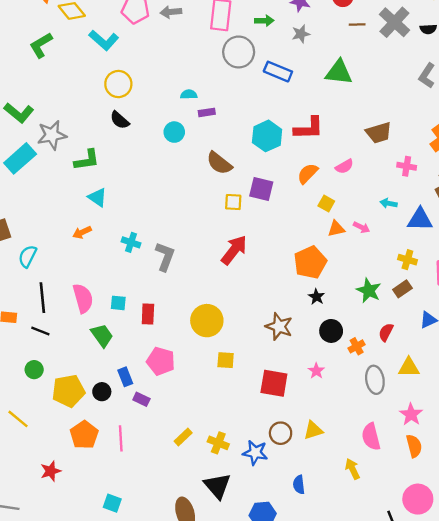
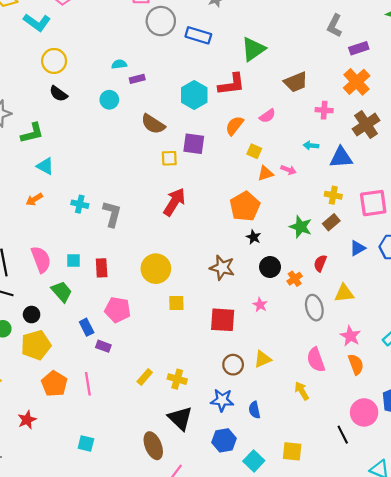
green triangle: (339, 72) -> (253, 49), moved, turned -36
black circle: (102, 392) -> (32, 315), moved
blue star: (255, 453) -> (222, 400), moved

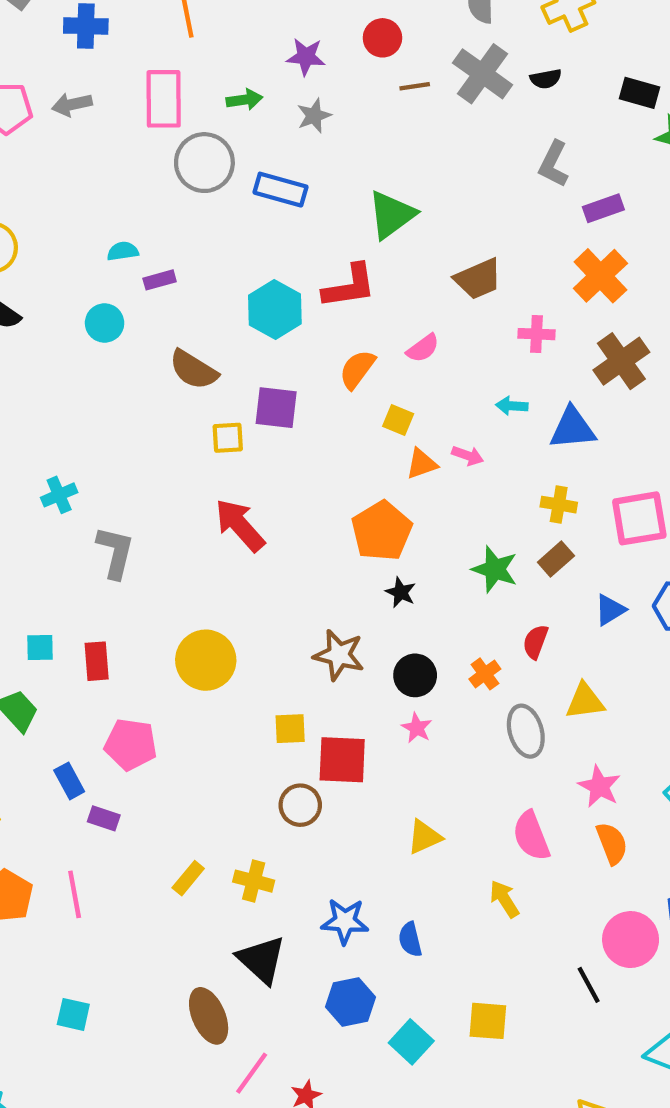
red arrow: (174, 202) -> (240, 525), turned -72
cyan cross: (80, 204) -> (59, 495), moved, turned -35
black circle: (270, 267) -> (415, 675), moved
yellow square: (176, 303) -> (290, 729), moved
brown circle: (233, 365) -> (300, 805), moved

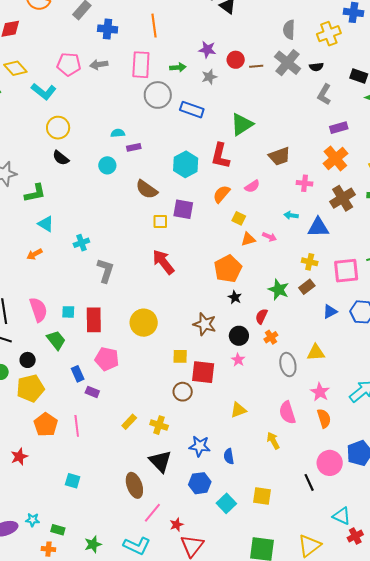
red circle: (382, 38) -> (236, 60), moved
gray L-shape: (554, 164) -> (324, 94), moved
red L-shape: (349, 286) -> (220, 156), turned 108
red semicircle: (535, 642) -> (261, 316), moved
red rectangle: (97, 661) -> (94, 320), size x1.4

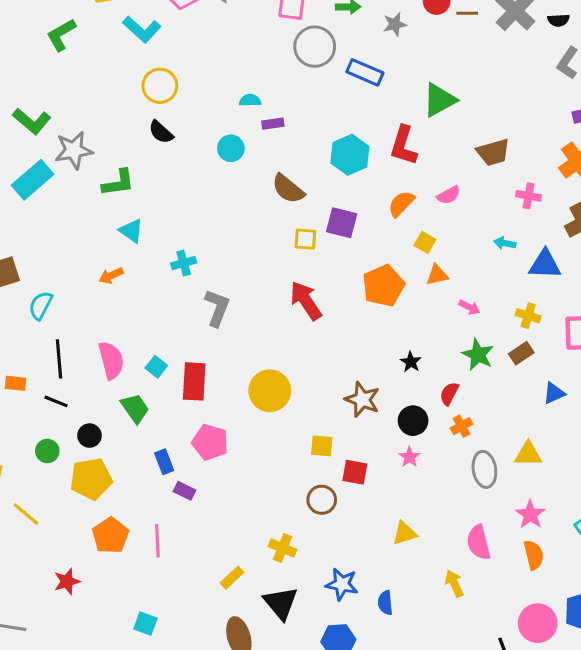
pink arrow: (269, 237) -> (469, 307), moved
orange pentagon: (228, 269) -> (383, 286), moved
cyan square: (68, 312) -> (156, 367), turned 32
red square: (203, 372) -> (355, 472), size x0.7
yellow rectangle: (129, 422) -> (232, 578), moved

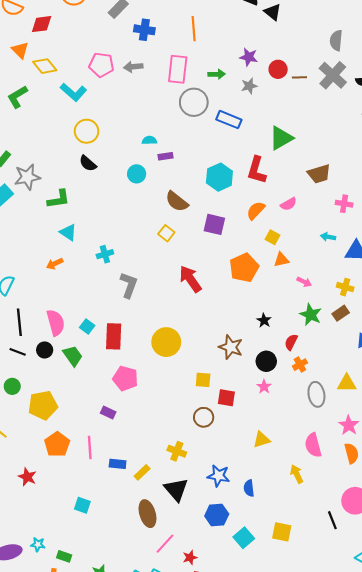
yellow square: (305, 239) -> (166, 233), moved, turned 35
black circle: (89, 436) -> (45, 350), moved
blue rectangle: (164, 462) -> (118, 464), moved, turned -63
red star: (67, 581) -> (27, 477), turned -30

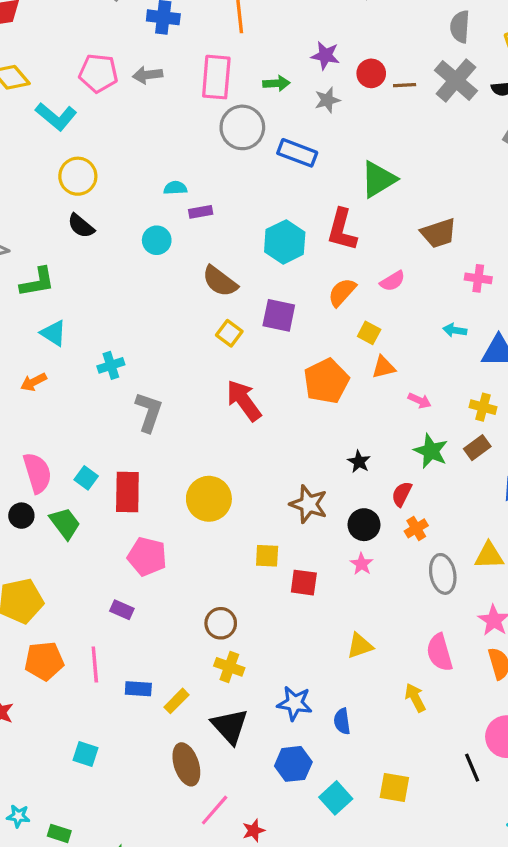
yellow square: (166, 233) -> (229, 333), moved
brown circle: (204, 417) -> (221, 623), moved
orange pentagon: (57, 444) -> (44, 661), turned 30

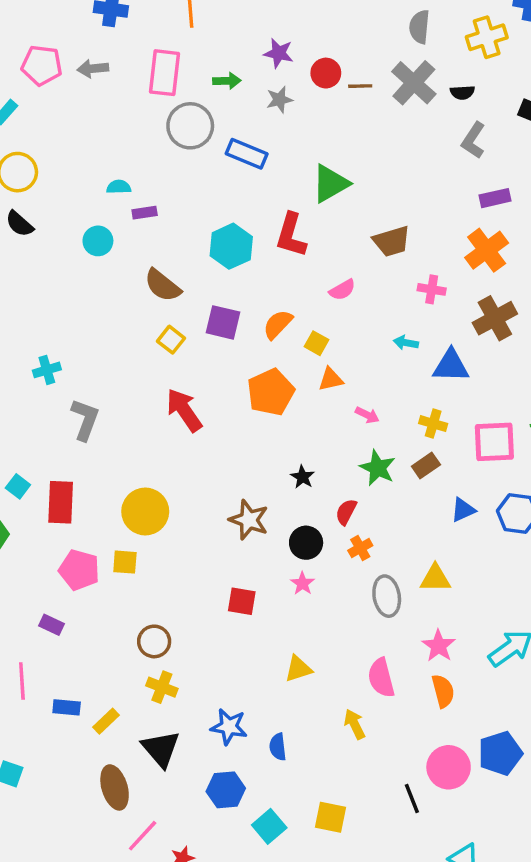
orange semicircle: (342, 292) -> (278, 324), moved
yellow square: (267, 556) -> (125, 562), moved

